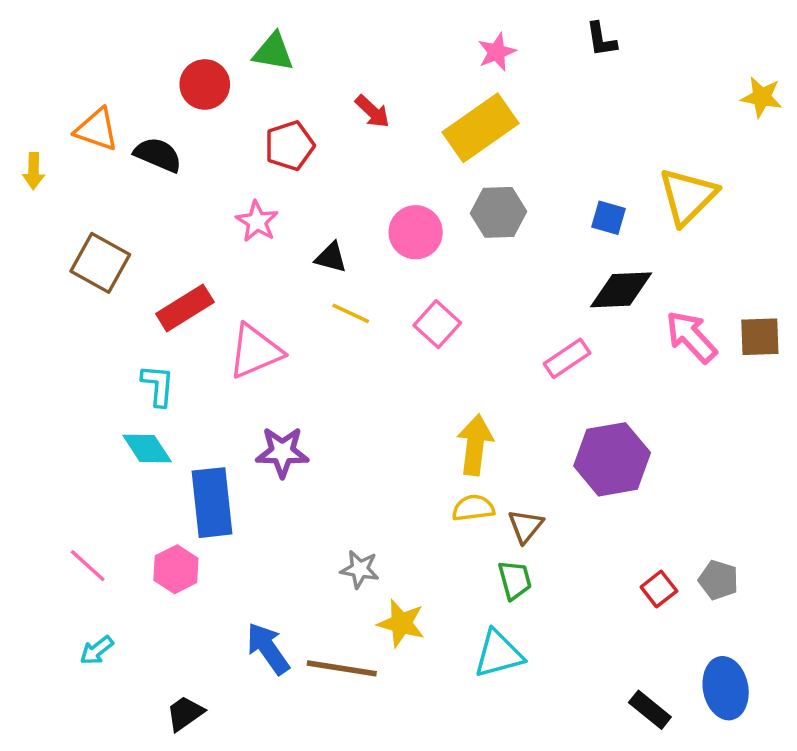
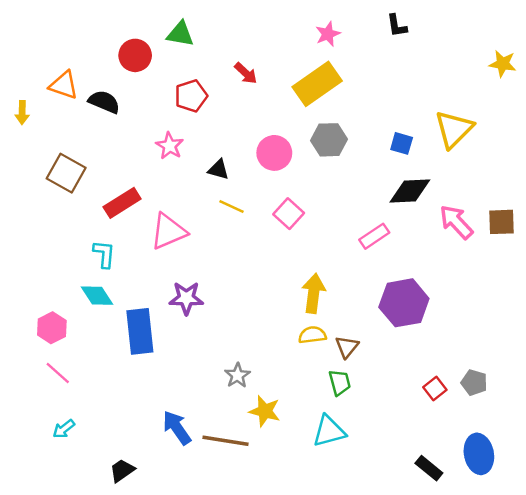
pink hexagon: (176, 569) -> (52, 328), moved
gray star: (360, 569) -> (237, 375), turned 30

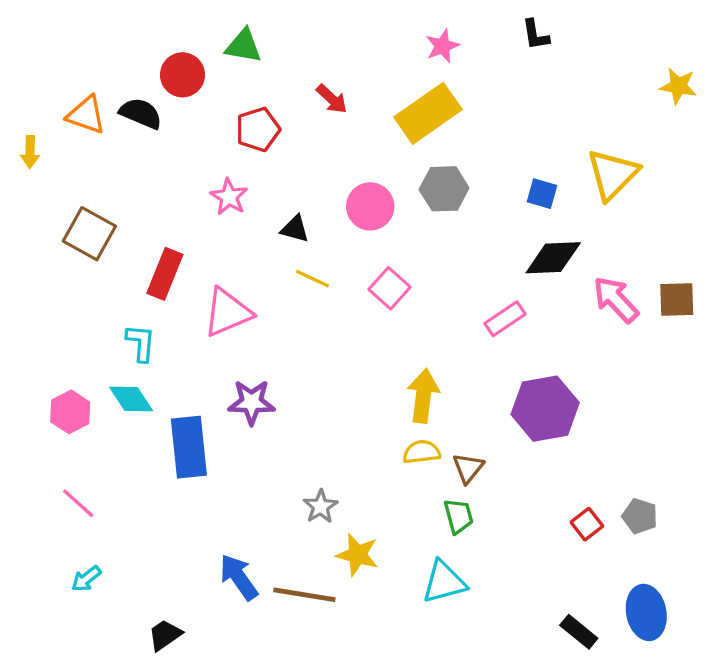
black semicircle: (104, 102) -> (141, 113), moved
red rectangle: (122, 203) -> (165, 274), turned -36
pink hexagon: (52, 328) -> (70, 412), moved

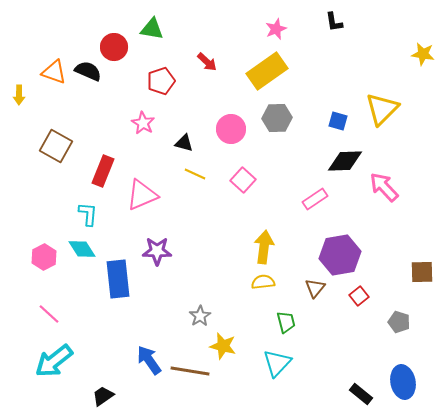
brown square: (677, 299) -> (422, 272), moved
brown triangle: (468, 468) -> (315, 288), moved
red square: (587, 524) -> (359, 296), moved
cyan arrow: (86, 579) -> (54, 361), size x2.0
cyan triangle: (444, 582) -> (277, 363), turned -32

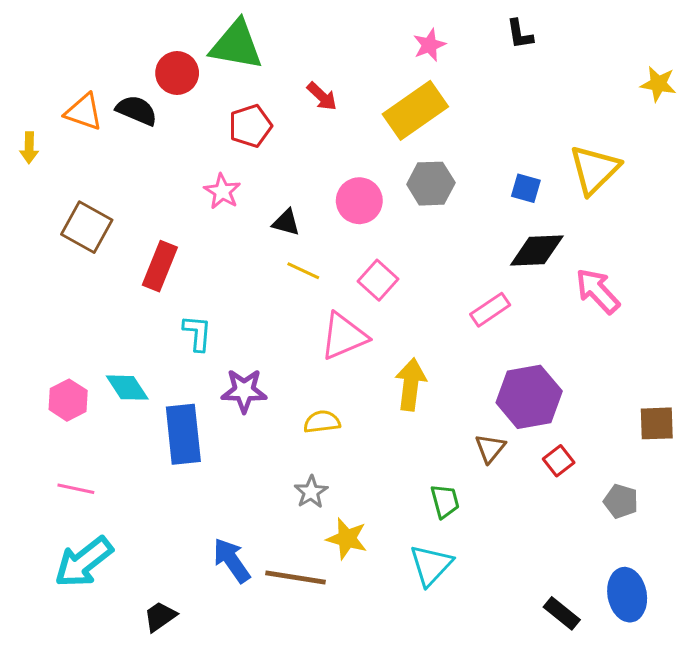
green triangle: (152, 29) -> (236, 45), size x1.5
pink triangle: (142, 195) -> (344, 336), moved
cyan L-shape: (88, 214) -> (197, 333), moved
yellow semicircle: (263, 282) -> (322, 422), moved
pink line: (49, 314) -> (76, 489), turned -30

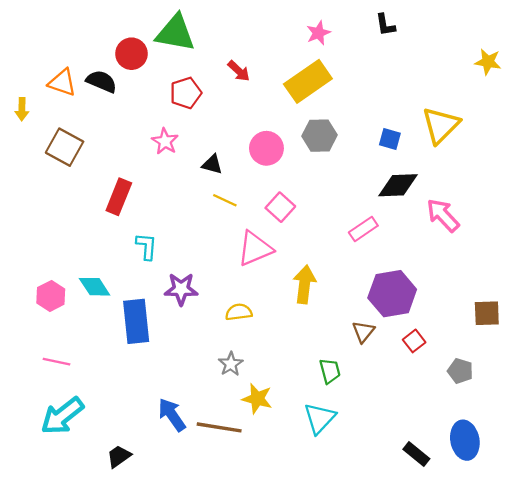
brown square: (87, 227) -> (65, 147), moved

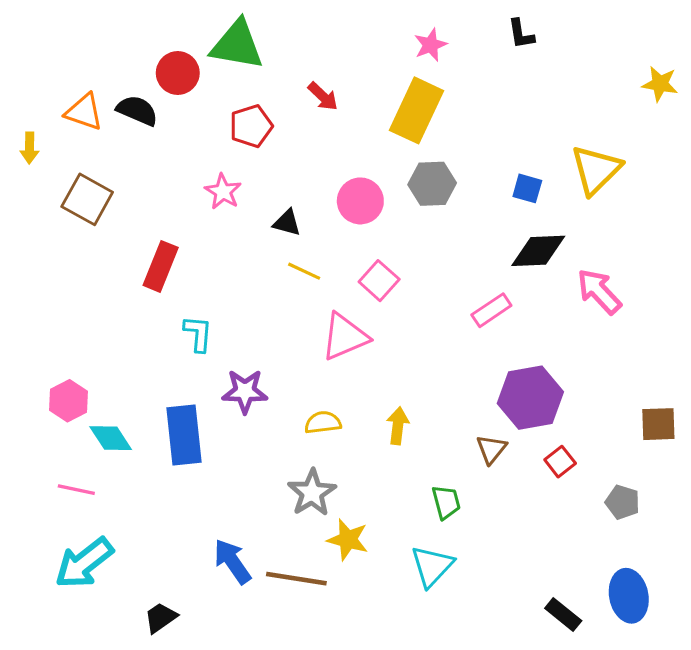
yellow rectangle: (308, 81) -> (417, 110), turned -30
yellow arrow: (305, 284) -> (398, 426), moved, size x0.7
cyan diamond: (95, 287) -> (111, 438), moved
gray star: (231, 364) -> (312, 493), size x1.4

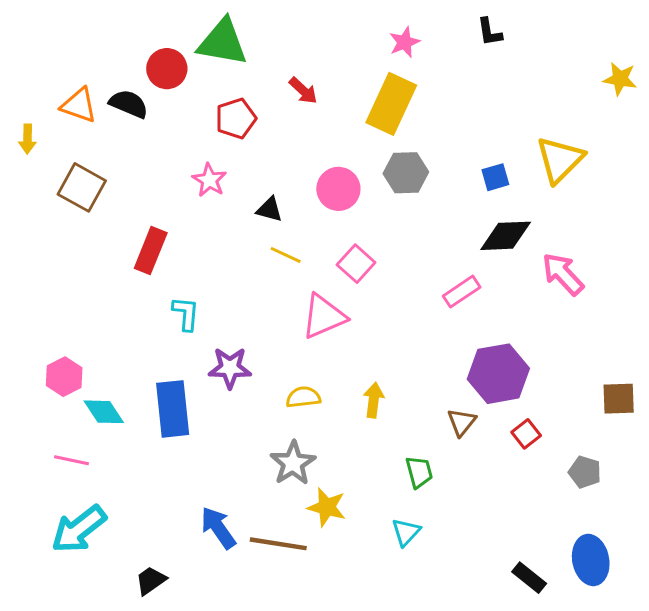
blue square: (527, 188) -> (495, 177), turned -32
cyan triangle: (432, 566) -> (406, 532), size x0.7

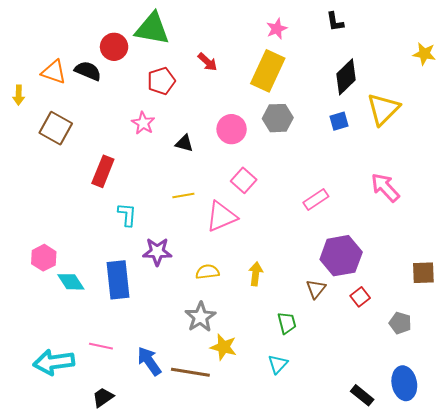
black diamond: (506, 236) -> (346, 77), moved, turned -42
yellow line: (286, 255) -> (183, 195), moved, turned -35
pink line: (71, 460) -> (101, 346), moved
cyan arrow: (79, 529) -> (54, 362), turned 30

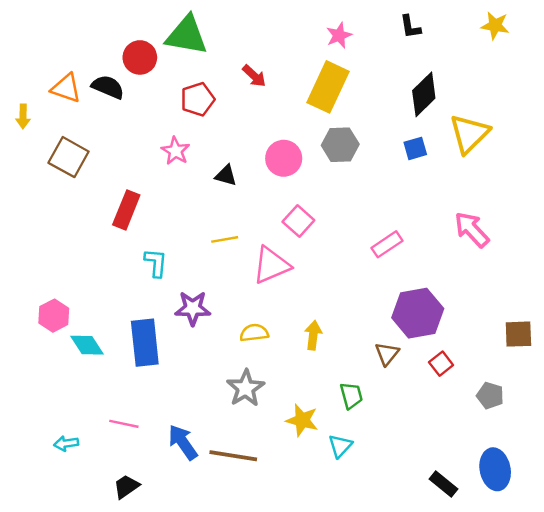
yellow star: (424, 54) -> (495, 26), moved
yellow star: (224, 347) -> (302, 420), moved
cyan arrow: (54, 362) -> (66, 443), size x0.5

